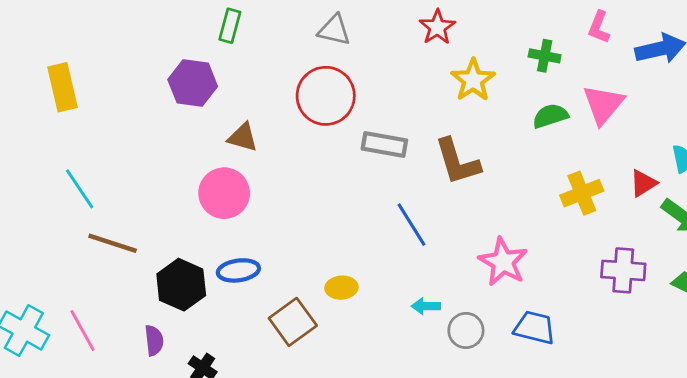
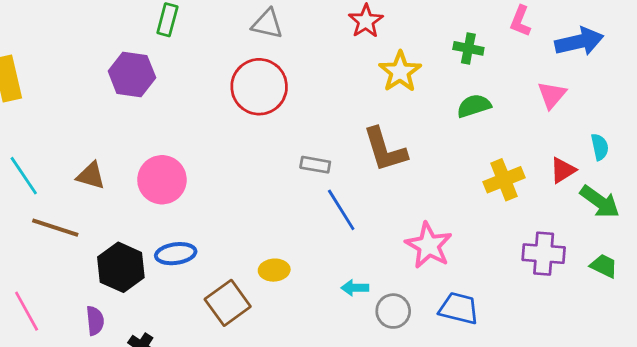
pink triangle: (603, 104) -> (552, 95), moved, size x0.7
brown triangle: (243, 137) -> (91, 176), moved
gray rectangle: (384, 145) -> (315, 165), moved, size x0.7

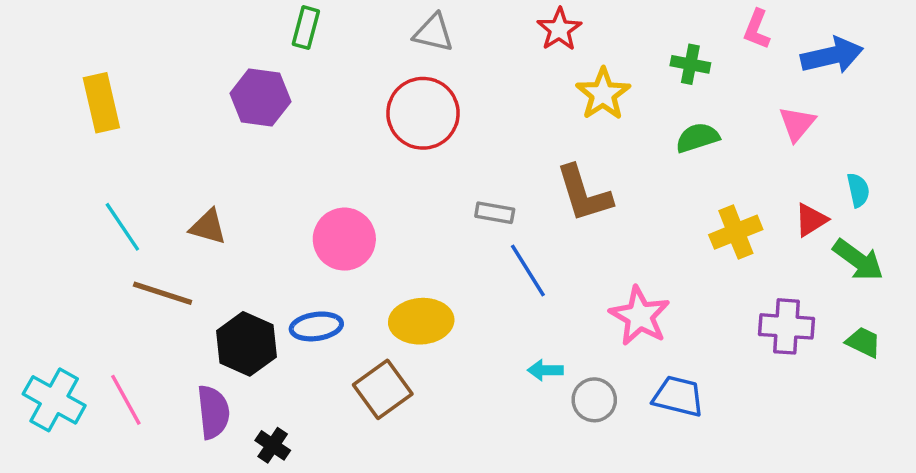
pink circle: (162, 180) -> (344, 239), moved
yellow ellipse: (274, 270) -> (421, 321), moved, size x1.6
purple semicircle: (95, 321) -> (213, 412), size x1.4

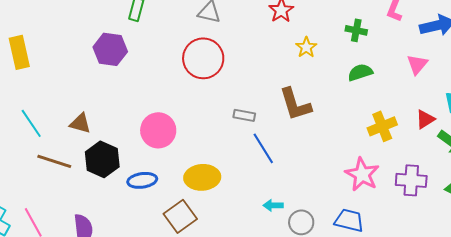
yellow star: (603, 94) -> (306, 47), size x0.7
pink star: (640, 316) -> (362, 174), moved
black hexagon: (246, 344) -> (102, 159), moved

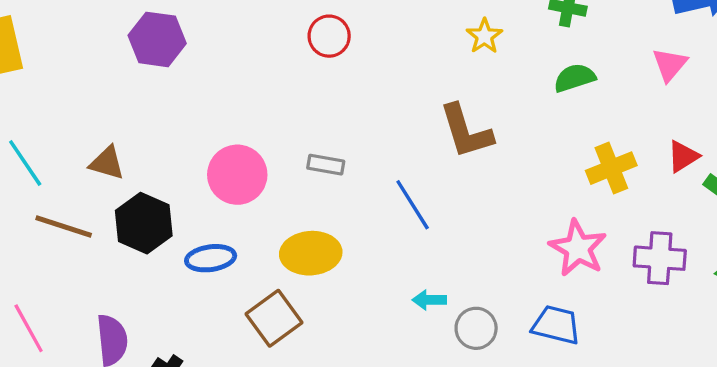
red circle: (203, 58) -> (329, 36), moved, size x0.6
gray rectangle: (244, 115) -> (326, 165), moved

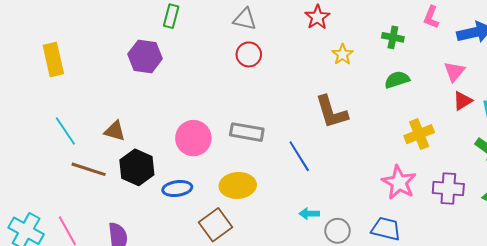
red triangle: (683, 156) -> (462, 101), moved
gray rectangle: (326, 165) -> (247, 132), size x1.5

